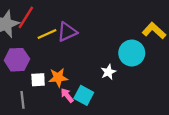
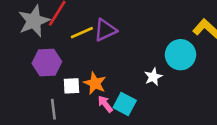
orange star: (58, 78) -> (95, 83), turned 30

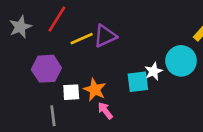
gray star: (34, 21) -> (20, 27), moved, size x0.7
white star: (153, 77) -> (154, 71), moved
cyan square: (125, 104) -> (138, 82), moved, turned -35

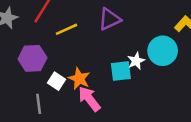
purple triangle: (105, 36) -> (110, 19), moved
white square: (71, 92) -> (56, 81), turned 36
pink arrow: (105, 111) -> (89, 99), size x1.5

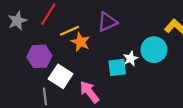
orange star: (79, 79) -> (81, 42), moved
white square: (56, 81) -> (61, 76), size x1.5

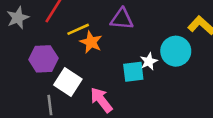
purple triangle: (107, 22) -> (122, 19), turned 30

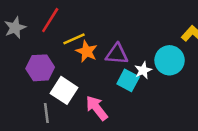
purple triangle: (122, 19) -> (117, 54), moved
cyan square: (133, 72) -> (128, 80), turned 35

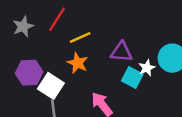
orange star: (87, 52) -> (78, 63), moved
purple hexagon: (40, 68) -> (29, 73), moved
white square: (64, 90) -> (51, 86), moved

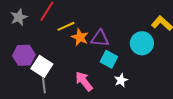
orange star: (78, 63) -> (80, 37), moved
white star: (147, 68) -> (121, 80), moved

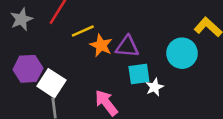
cyan square: (109, 59) -> (139, 74), turned -36
white star: (121, 80) -> (155, 87), moved

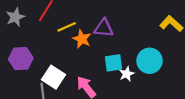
purple triangle: (127, 47) -> (104, 28), moved
cyan circle: (182, 53) -> (150, 61), moved
white square: (51, 83) -> (53, 77), moved

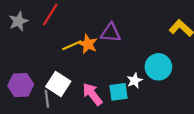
yellow line: (67, 27) -> (72, 45), moved
purple hexagon: (21, 59) -> (21, 85), moved
cyan square: (114, 63) -> (119, 92), moved

